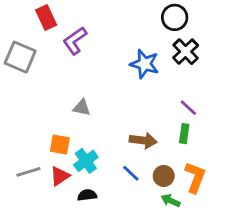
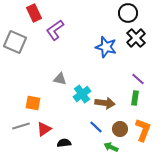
orange square: (60, 145) -> (33, 103), moved
cyan cross: (86, 161) -> (82, 94), moved
green arrow: (171, 201) -> (111, 147), moved

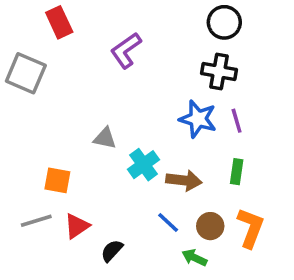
purple L-shape: (55, 30) -> (126, 50), moved
black cross: (136, 38) -> (219, 72), moved, turned -36
blue star: (106, 47) -> (198, 119), moved
purple line: (138, 79) -> (237, 121), moved, turned 32
black semicircle: (64, 143) -> (112, 251), turned -40

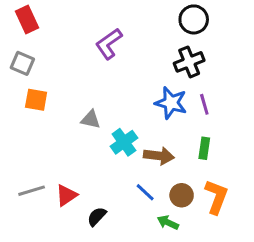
red rectangle: (59, 22) -> (27, 19), moved
black cross: (219, 72) -> (189, 62), turned -32
gray square: (26, 73) -> (22, 63), size x0.7
orange square: (57, 180) -> (36, 100), moved

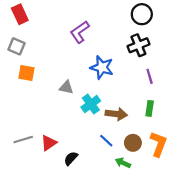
blue star: (171, 103) -> (102, 67), moved

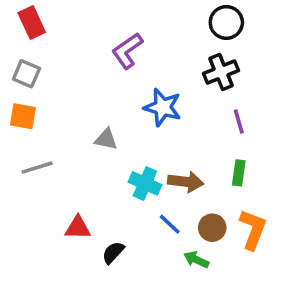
orange square: (26, 73) -> (23, 116), moved
cyan cross: (91, 104) -> (145, 183), moved, turned -30
gray line: (23, 140) -> (37, 168), moved
red triangle: (49, 143) -> (78, 228), turned 35

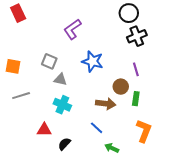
black cross: (221, 72) -> (137, 36), moved
gray square: (26, 74) -> (49, 61), moved
cyan cross: (145, 183) -> (62, 105), moved
brown circle: (212, 228) -> (121, 87), moved

